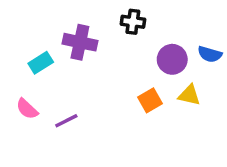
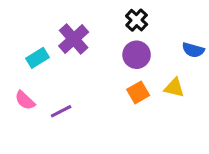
black cross: (133, 22) -> (137, 20), moved, turned 35
purple cross: (80, 42) -> (74, 39), turned 36
purple circle: (172, 59) -> (137, 55), moved

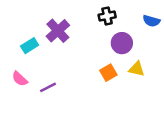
black cross: (137, 20) -> (107, 16), turned 35
blue semicircle: (193, 50) -> (151, 21), moved
purple circle: (137, 55) -> (122, 43), moved

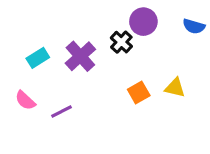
black cross: (107, 16) -> (121, 42), moved, turned -35
purple cross: (58, 31) -> (80, 56), moved
purple circle: (122, 43) -> (143, 22), moved

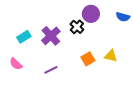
purple line: (61, 111) -> (51, 70), moved

